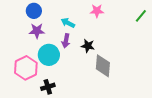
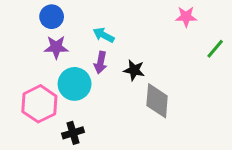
pink star: (97, 11) -> (186, 17), moved
green line: (141, 16) -> (215, 49), moved

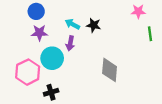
pink star: (186, 17) -> (138, 11), moved
green line: (215, 49) -> (150, 34), turned -48
black star: (134, 70) -> (94, 25), moved

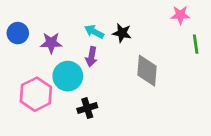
blue circle: (36, 11) -> (18, 33), moved
gray diamond: (110, 70) -> (147, 71), moved
black cross: (51, 92) -> (87, 108), moved

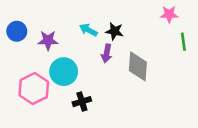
purple arrow: (91, 57) -> (107, 53), moved

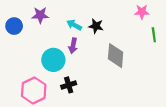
purple star: (48, 40) -> (40, 15), moved
purple arrow: (107, 53) -> (73, 46), moved
pink hexagon: (34, 89) -> (34, 90), moved

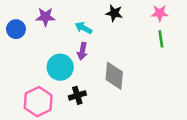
black star: (96, 26) -> (114, 13), moved
green line: (154, 35) -> (161, 39), moved
gray diamond: (116, 56) -> (114, 76), moved

